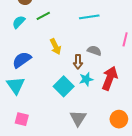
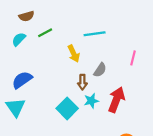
yellow arrow: (55, 46) -> (74, 54), moved
gray semicircle: (94, 51) -> (100, 70), turned 104

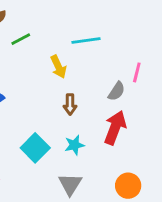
gray semicircle: (100, 70) -> (116, 91), moved
cyan star: (91, 101) -> (74, 145), moved
cyan square: (67, 108) -> (35, 148), moved

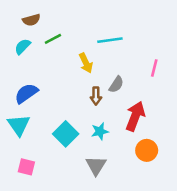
gray semicircle: (116, 91) -> (116, 85), moved
orange circle: (128, 186) -> (147, 150), moved

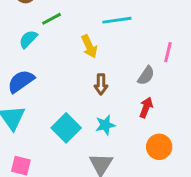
cyan semicircle: (23, 47) -> (28, 39), moved
gray semicircle: (116, 85) -> (146, 76), moved
red arrow: (135, 116) -> (146, 108), size x0.6

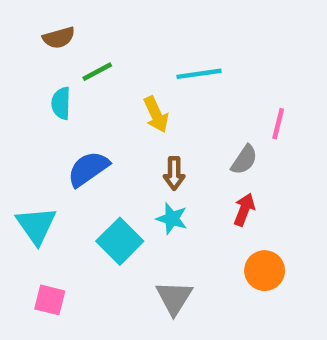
cyan semicircle: (28, 39) -> (61, 103), turned -42
blue semicircle: (21, 81) -> (88, 169), moved
cyan star: (105, 125) -> (172, 219), moved, turned 30

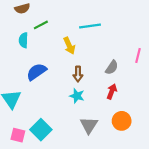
pink line: (278, 124) -> (138, 55), moved
cyan square: (120, 241) -> (41, 130), moved
gray triangle: (174, 298) -> (89, 125), moved

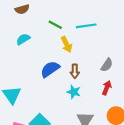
green line: (41, 25) -> (55, 25), moved, turned 56
cyan semicircle: (23, 40) -> (23, 39), turned 56
blue semicircle: (37, 72) -> (50, 69), moved

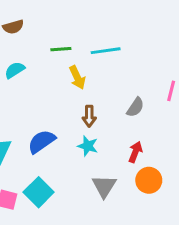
green line: (55, 25) -> (61, 49), turned -32
blue semicircle: (50, 69) -> (42, 142), moved
red arrow: (107, 88) -> (135, 152), moved

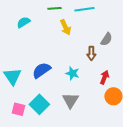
gray semicircle: (135, 107) -> (106, 39), moved
brown arrow: (89, 116) -> (91, 53), moved
gray triangle: (104, 186) -> (70, 100), moved

